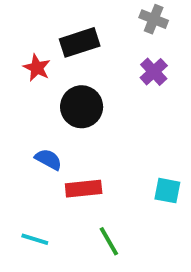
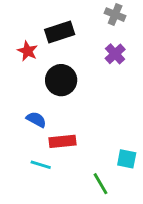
cyan square: (167, 191) -> (127, 159), moved
cyan line: (35, 239) -> (41, 165), moved
green line: (109, 241) -> (100, 184), moved

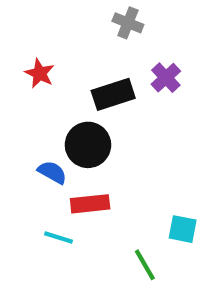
gray cross: (115, 15) -> (128, 23), moved
black rectangle: (60, 32) -> (113, 94), moved
black circle: (61, 80) -> (88, 145), moved

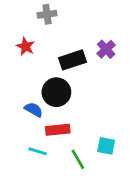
gray cross: (128, 23) -> (47, 14), moved, turned -30
cyan square: (183, 229) -> (106, 146), moved
green line: (145, 265) -> (78, 159), moved

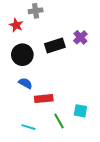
red star: (26, 46) -> (16, 25), moved
black circle: (56, 92) -> (22, 55), moved
cyan line: (38, 151) -> (28, 127), moved

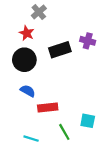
gray cross: (36, 11) -> (39, 12), turned -32
red star: (16, 25) -> (27, 33), moved
purple cross: (80, 37) -> (88, 41), turned -32

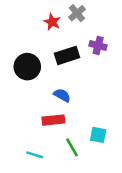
gray cross: (39, 12) -> (77, 13), moved
red star: (27, 33) -> (52, 22), moved
blue semicircle: (28, 91) -> (62, 95), moved

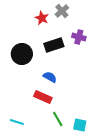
red rectangle: (53, 120) -> (43, 97), turned 30
cyan square: (98, 135) -> (80, 125), moved
cyan line: (35, 155) -> (17, 122), moved

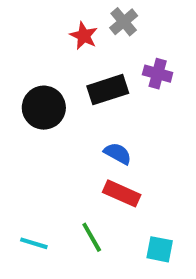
blue semicircle: (50, 77) -> (118, 153), moved
red rectangle: (43, 97) -> (122, 193), moved
green line: (58, 119) -> (92, 237), moved

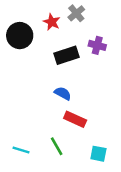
black circle: (44, 108) -> (20, 36), moved
blue semicircle: (118, 153) -> (63, 93), moved

